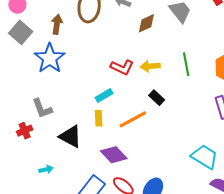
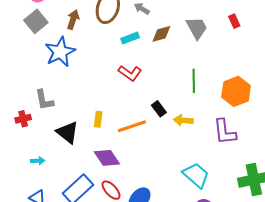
yellow arrow: (150, 66) -> (183, 120), moved
cyan rectangle: (104, 95) -> (130, 38), moved

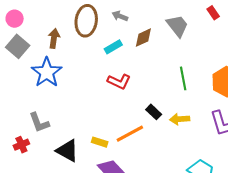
yellow rectangle: (98, 119) -> (100, 142), moved, turned -70

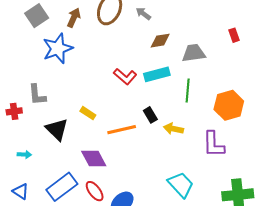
gray trapezoid: (177, 26) -> (194, 53), moved, turned -75
cyan rectangle: (113, 47) -> (157, 74), moved, size x1.4
yellow rectangle: (100, 142) -> (88, 113), moved

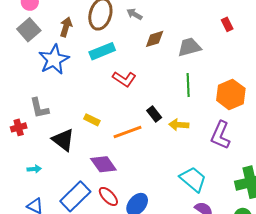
cyan rectangle: (157, 74) -> (102, 51), moved
purple L-shape: (213, 144) -> (220, 135), turned 32

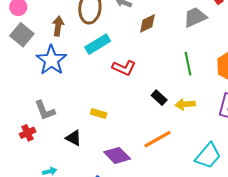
gray trapezoid: (189, 47) -> (195, 17), moved
orange line: (128, 132) -> (157, 139), moved
black triangle: (63, 140) -> (74, 138), size x0.7
cyan trapezoid: (193, 179) -> (208, 156), turned 100

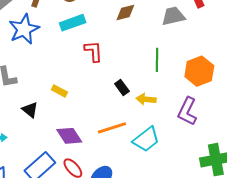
red L-shape: (124, 68) -> (93, 51), turned -130
cyan trapezoid: (208, 156) -> (146, 139), moved

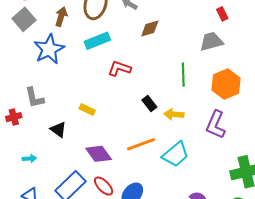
gray trapezoid: (173, 16) -> (211, 42), moved
red L-shape: (93, 51) -> (119, 68), turned -65

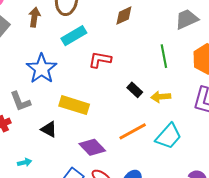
blue star: (49, 49) -> (42, 69), moved
yellow rectangle: (87, 109) -> (74, 105), size x1.8

